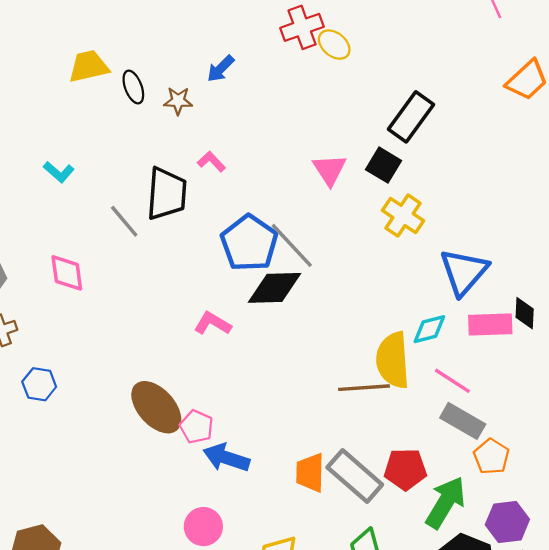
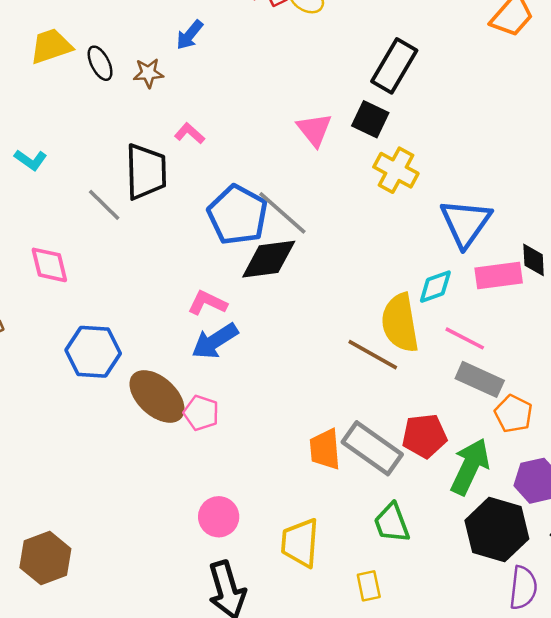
blue hexagon: (39, 384) -> (93, 352), moved, size x1.5
brown line: (364, 388) -> (373, 355), turned 39
blue arrow: (226, 458) -> (215, 341), moved, turned -45

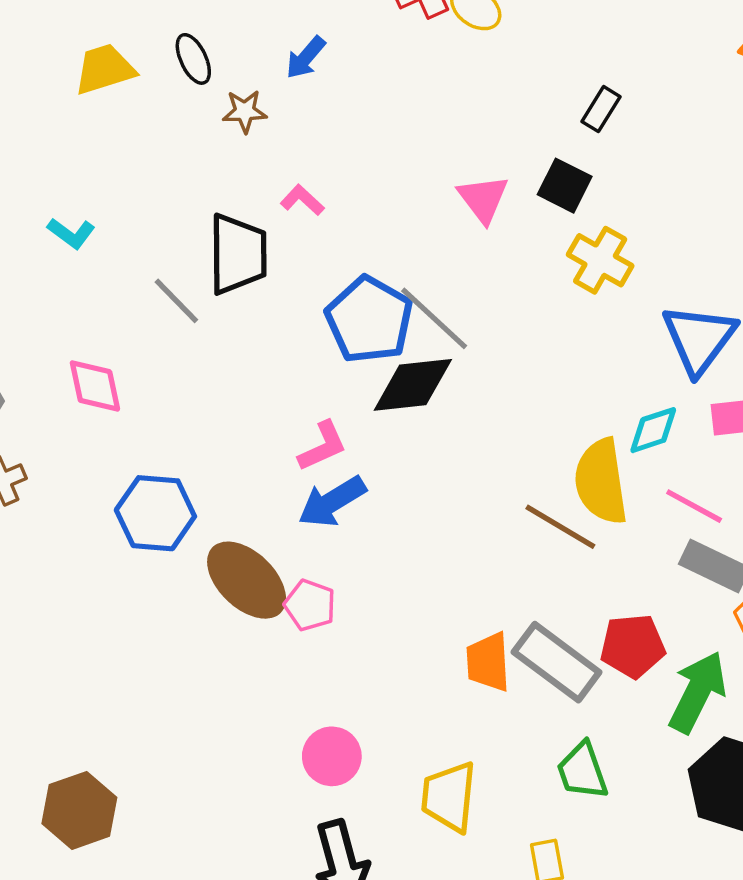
black ellipse: (100, 63) -> (193, 59), moved
black rectangle: (394, 66) -> (601, 109), size x0.6
pink L-shape: (207, 303) -> (323, 446), turned 129

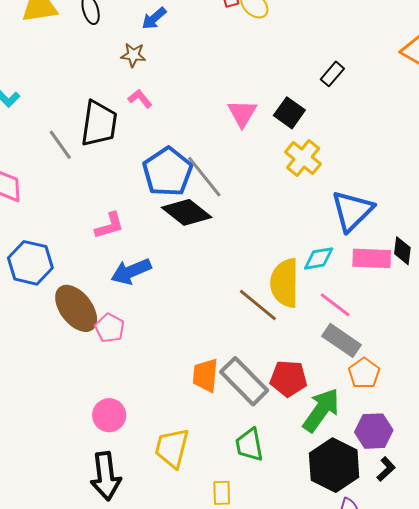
black rectangle: (601, 109) -> (332, 74), moved
brown star: (245, 111) -> (133, 55), moved
black diamond: (413, 385) -> (187, 212), turned 36
pink L-shape: (323, 446) -> (109, 226), moved

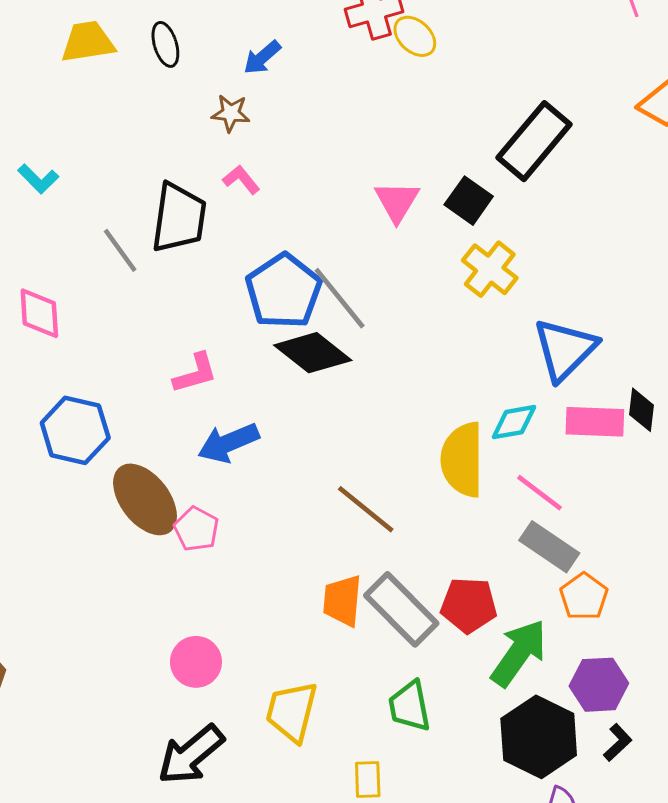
black rectangle: (332, 74) -> (534, 141), size x2.0
brown line: (258, 305) -> (366, 509), moved
black arrow: (106, 476) -> (191, 755), turned 57

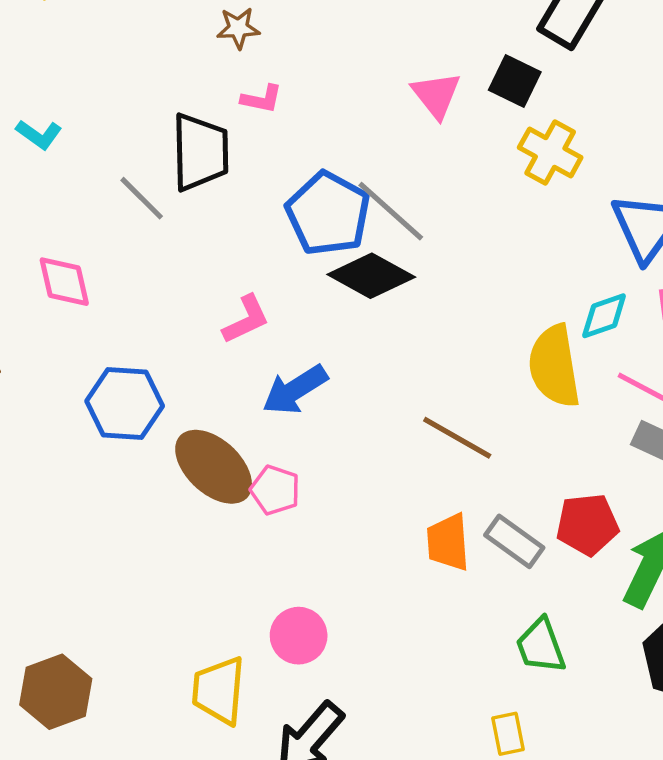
pink L-shape: (241, 180) -> (262, 99), turned 150
gray rectangle: (401, 609) -> (514, 541), size x0.7
yellow trapezoid: (292, 711) -> (219, 690), moved

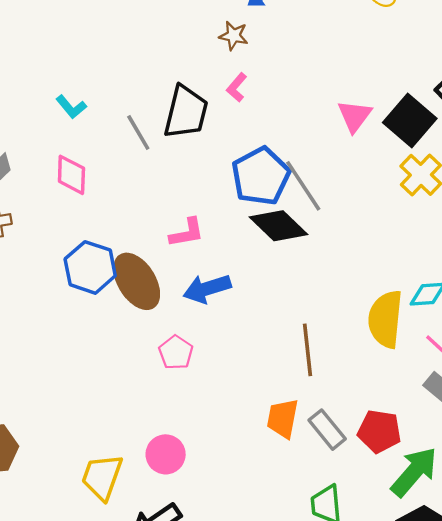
black square: (515, 81) -> (410, 121), size x1.4
pink L-shape: (262, 99) -> (237, 87), turned 104
cyan L-shape: (39, 134) -> (71, 107), moved
brown line: (457, 438) -> (307, 350), turned 39
brown ellipse: (214, 467) -> (137, 281), moved

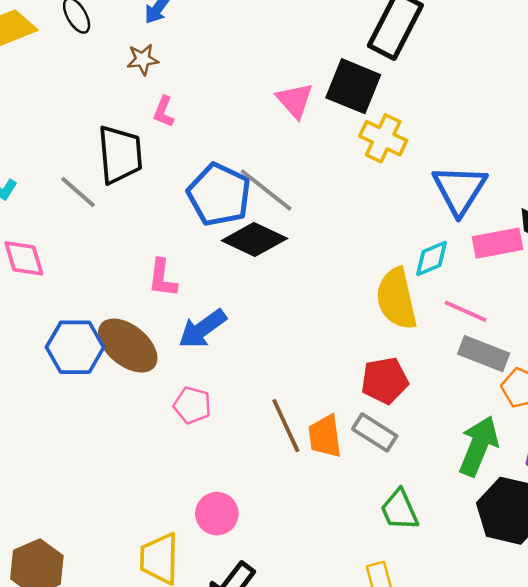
pink L-shape: (187, 233) -> (162, 278), turned 126
brown line: (307, 350) -> (286, 426), moved
red pentagon: (379, 431) -> (385, 381), moved

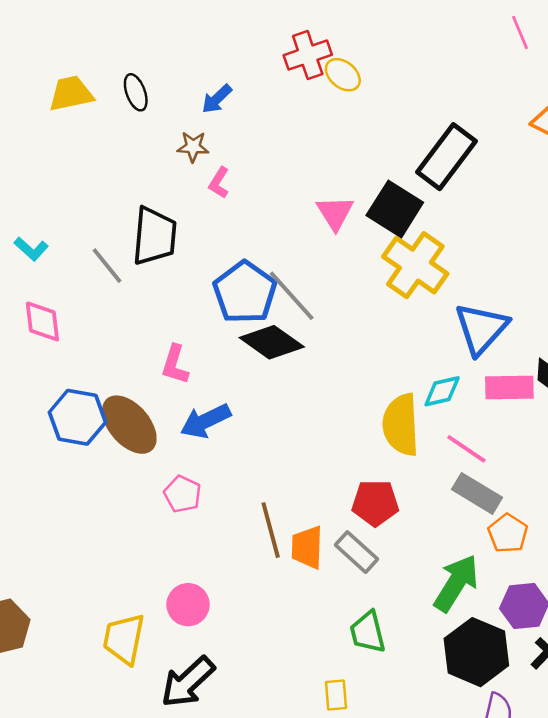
pink L-shape: (164, 112) -> (219, 183), moved
yellow cross: (383, 138) -> (415, 265), size x1.4

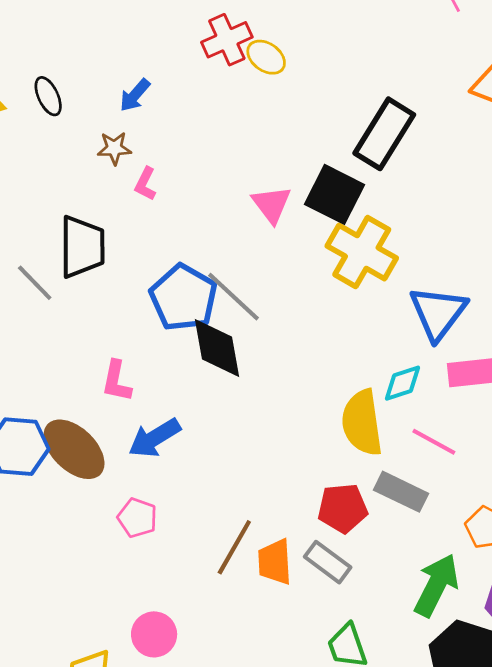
black diamond: (272, 342) -> (217, 348), turned 50
gray rectangle: (477, 493) -> (401, 492), moved
brown line: (271, 530) -> (234, 547), turned 50

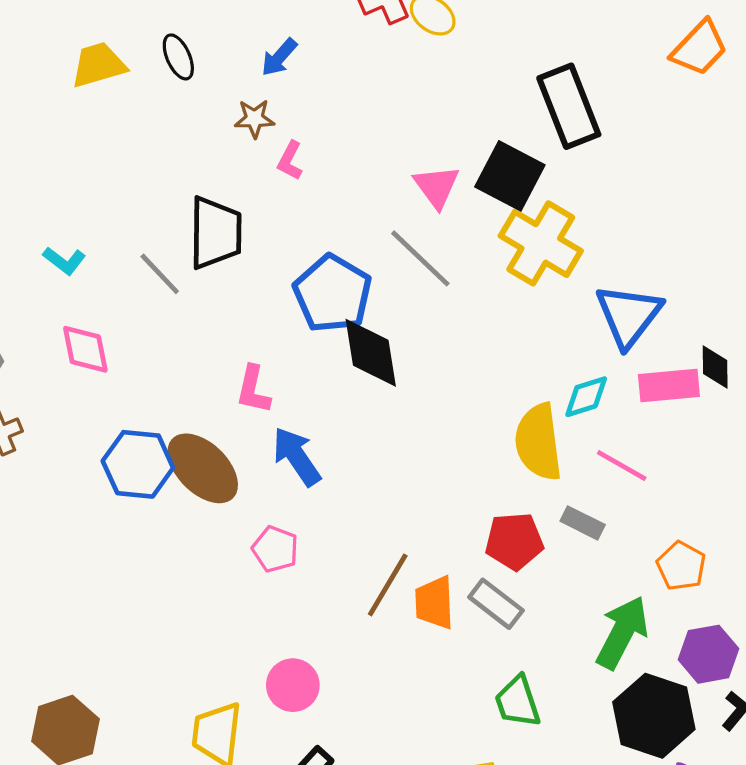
black rectangle: (384, 134) -> (569, 106), turned -54
gray line: (234, 297) -> (420, 258), moved
blue arrow: (155, 438) -> (297, 456), turned 86
gray rectangle: (401, 492) -> (583, 523), size x0.7

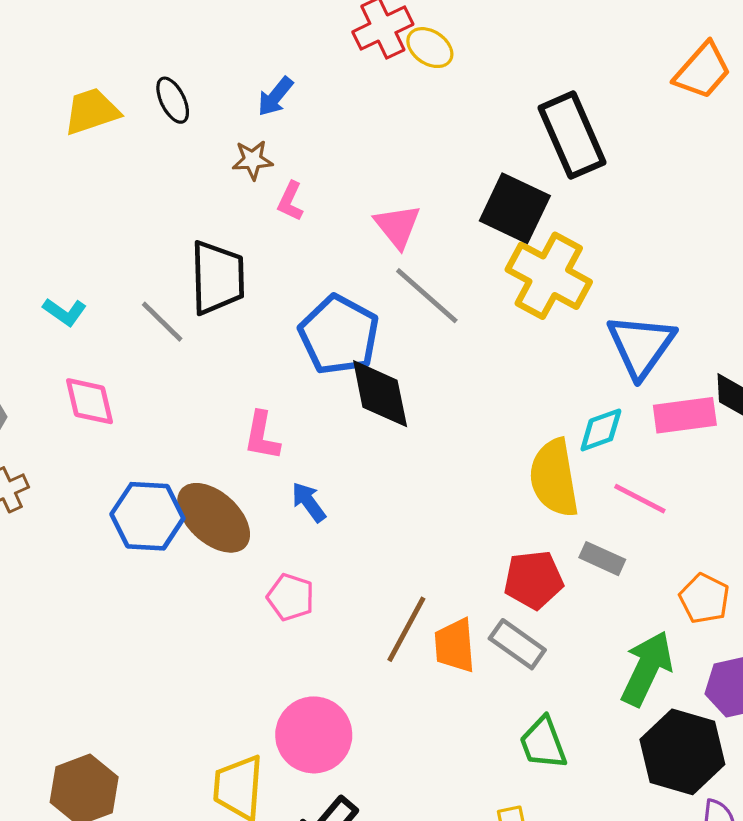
pink triangle: (437, 187) -> (397, 226), moved
blue arrow: (297, 456) -> (309, 502), size x0.7
pink circle: (293, 685) -> (314, 735), size x1.4

